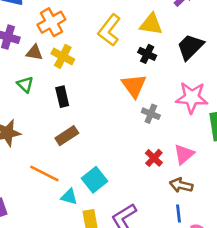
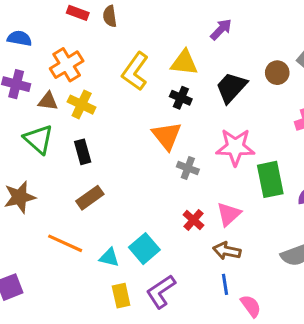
green triangle: (25, 84) -> (38, 139), size x1.5
cyan square: (95, 180) -> (144, 249), moved
cyan triangle: (69, 197) -> (109, 257), moved

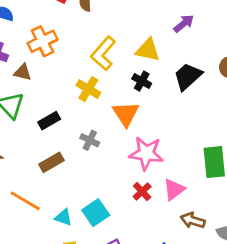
yellow cross: (82, 105) -> (88, 89), moved
pink star: (235, 147) -> (146, 153), moved
black rectangle: (83, 152) -> (49, 121), turned 70
gray cross: (188, 168) -> (90, 140), moved
brown arrow: (227, 251) -> (193, 220), moved

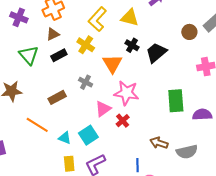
brown triangle: (23, 72) -> (53, 34), moved, turned -40
black trapezoid: (188, 76) -> (156, 53), moved
black cross: (142, 81) -> (132, 45), moved
black rectangle: (49, 121) -> (59, 55), moved
pink triangle: (174, 189) -> (103, 109), moved

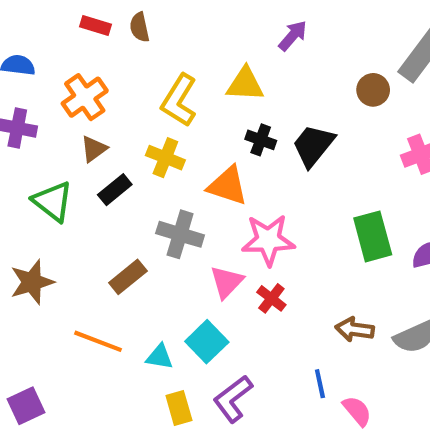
orange triangle: (112, 64) -> (228, 186), turned -30
gray cross: (86, 82) -> (180, 234), size x1.5

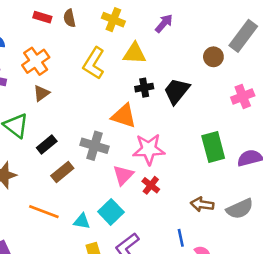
black cross: (261, 140) -> (144, 88), turned -30
yellow cross: (165, 158) -> (113, 20), moved
black rectangle: (115, 190) -> (47, 144), moved

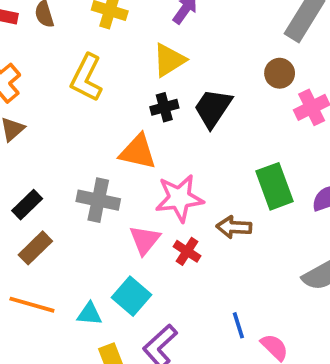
yellow triangle: (135, 53) -> (169, 60), moved, turned -30
brown circle: (213, 57) -> (280, 73), moved
brown rectangle: (62, 172) -> (35, 248), moved
brown arrow: (202, 204) -> (234, 227), moved

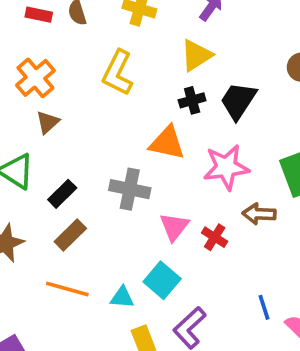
pink star: (179, 198) -> (226, 167), moved

